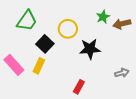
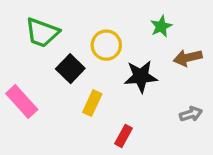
green trapezoid: (27, 21) -> (42, 33), turned 75
brown arrow: (122, 24) -> (188, 58), moved
yellow rectangle: (39, 66) -> (92, 103), moved

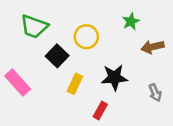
black star: (141, 76) -> (114, 77), moved
gray arrow: (191, 114) -> (155, 93), turned 84

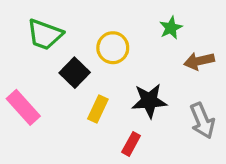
gray arrow: (155, 93) -> (202, 121), size x1.5

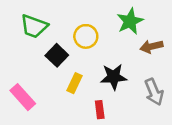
green star: (171, 28) -> (130, 21), size x1.5
pink rectangle: (23, 107) -> (23, 97), moved
red rectangle: (131, 144) -> (100, 110), turned -36

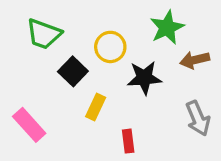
black star: (114, 77) -> (144, 78), moved

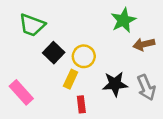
yellow circle: (110, 47) -> (84, 56), moved
black star: (144, 78) -> (115, 84), moved
red rectangle: (128, 141) -> (81, 104), moved

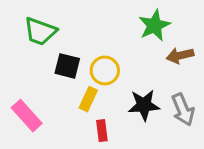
black square: (54, 53) -> (67, 66), turned -30

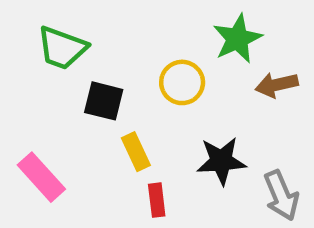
yellow circle: (105, 70) -> (182, 82), moved
yellow rectangle: (88, 99) -> (136, 152), turned -50
gray arrow: (183, 110) -> (281, 195), moved

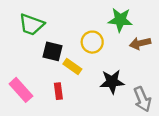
green star: (237, 39) -> (120, 20), turned 30
yellow rectangle: (136, 152) -> (72, 67), moved, turned -30
red rectangle: (157, 200) -> (58, 91), moved

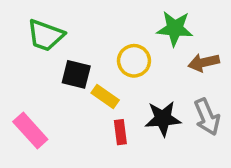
red rectangle: (58, 91) -> (120, 132), moved
gray arrow: (142, 99) -> (207, 117), moved

